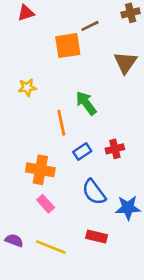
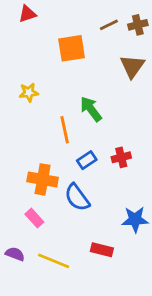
brown cross: (131, 13) -> (138, 25), moved
brown line: (90, 26) -> (109, 25), moved
blue semicircle: (94, 192) -> (77, 197), moved
pink rectangle: (46, 204) -> (34, 218), moved

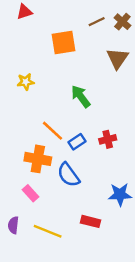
brown cross: (138, 25) -> (122, 22), turned -35
orange line: (65, 130) -> (53, 131), moved, turned -35
purple semicircle: (15, 254) -> (13, 225), turned -105

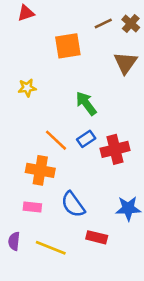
red cross: (108, 139) -> (115, 149), size x1.5
blue rectangle: (77, 142) -> (86, 139), moved
blue semicircle: (68, 175) -> (73, 204), moved
pink rectangle: (30, 193) -> (32, 207), turned -42

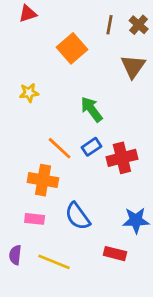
brown line: (103, 23) -> (109, 25), turned -54
orange square: (68, 46) -> (72, 48), turned -32
red rectangle: (97, 237) -> (115, 254), moved

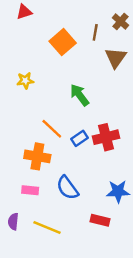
brown line: (109, 25) -> (95, 32), moved
blue rectangle: (91, 147) -> (79, 138), moved

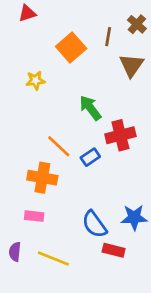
yellow star: (25, 81) -> (35, 80), moved
red cross: (106, 137) -> (120, 135), moved
blue semicircle: (67, 188) -> (94, 224), moved

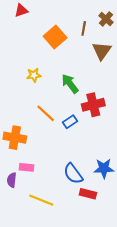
yellow star: (35, 80) -> (34, 75), moved
orange cross: (42, 178) -> (15, 138), moved
purple semicircle: (15, 252) -> (12, 180), moved

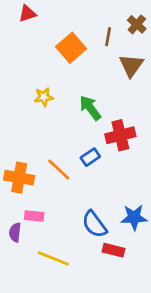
orange line: (46, 113) -> (59, 169), moved

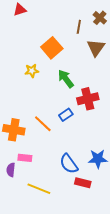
orange square: (71, 48) -> (52, 48), moved

